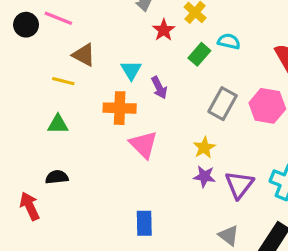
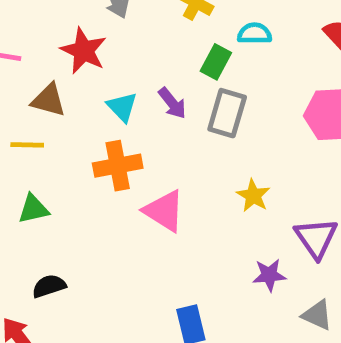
red star: (164, 30) -> (84, 51), moved, size x1.4
purple arrow: (159, 88) -> (172, 103), moved
gray rectangle: (223, 104) -> (227, 113), moved
purple star: (204, 176) -> (269, 275), moved

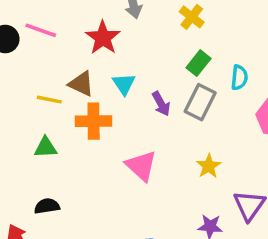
cyan semicircle: (255, 34) -> (239, 77), moved, turned 85
brown triangle: (49, 100) -> (81, 84), moved
purple arrow: (172, 103) -> (161, 104), moved
orange cross: (118, 166) -> (94, 121), moved

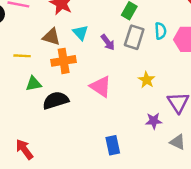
cyan semicircle: (239, 77) -> (160, 31), moved
yellow line: (49, 100) -> (22, 56), moved
black semicircle: (47, 206) -> (56, 100), moved, size x1.5

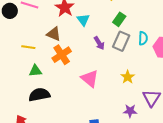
cyan triangle: (80, 33) -> (83, 20), moved
orange cross: (64, 61) -> (62, 55), turned -30
black semicircle: (56, 100) -> (39, 95), moved

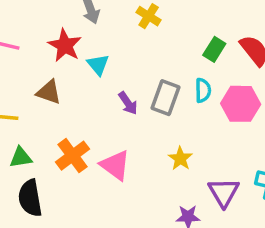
green rectangle: (119, 19) -> (214, 49), moved
orange cross: (62, 55) -> (73, 156), moved
black semicircle: (39, 95) -> (30, 198), turned -85

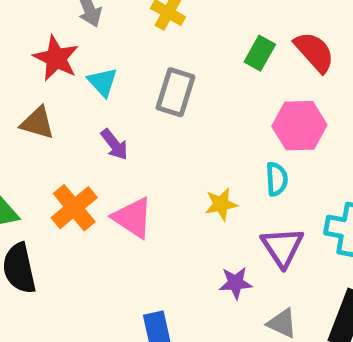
cyan semicircle: (203, 90) -> (277, 179), moved
gray rectangle: (165, 98) -> (175, 92), moved
purple arrow: (128, 103) -> (114, 144), moved
yellow star: (180, 159) -> (221, 204), turned 30

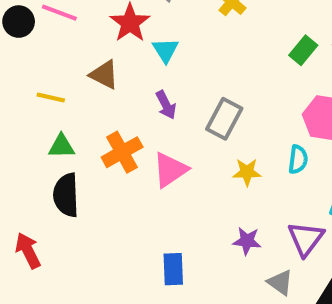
gray rectangle: (175, 92) -> (224, 119), moved
pink triangle: (133, 218) -> (170, 170), turned 42
purple triangle: (282, 247) -> (306, 239), moved

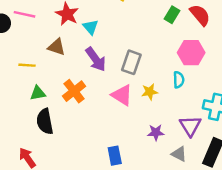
purple arrow: (166, 105) -> (96, 59), size x1.5
pink triangle: (170, 170) -> (122, 95), moved, turned -45

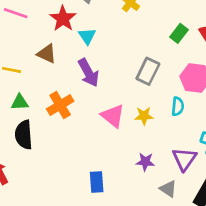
gray rectangle: (131, 62) -> (148, 71), moved

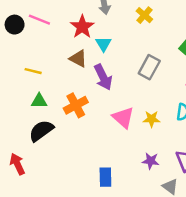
brown triangle: (47, 54) -> (78, 59), moved
gray rectangle: (148, 71) -> (149, 67), moved
black semicircle: (24, 135) -> (41, 131), turned 55

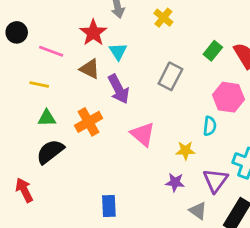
pink line: (39, 20) -> (51, 51), moved
yellow star: (152, 119) -> (185, 151), moved
blue rectangle: (105, 177) -> (109, 206), moved

